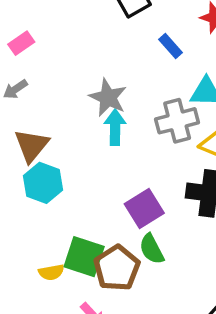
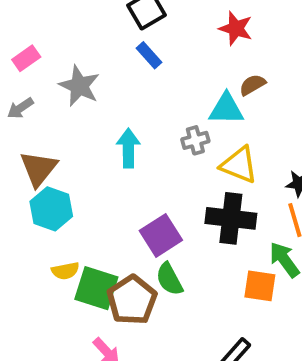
blue rectangle: (170, 46) -> (149, 55), moved
gray star: (108, 97) -> (79, 86), moved
gray cross: (177, 121) -> (195, 140), size x0.6
yellow semicircle: (51, 272) -> (65, 271), moved

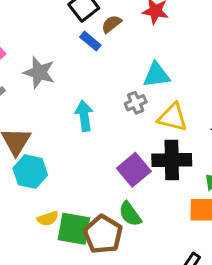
brown semicircle: (252, 85) -> (111, 24), moved
purple square: (161, 235) -> (134, 170), moved

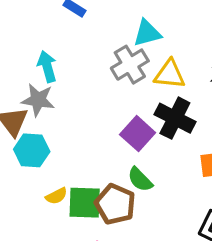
gray star: (39, 72) -> (38, 100), moved
gray cross: (136, 103) -> (130, 65), size x1.6
cyan arrow: (84, 116) -> (47, 67), moved
black cross: (172, 160) -> (175, 118), turned 36

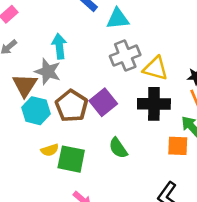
cyan triangle: (147, 33) -> (118, 19), moved
black cross: (175, 118) -> (154, 104), turned -36
purple square: (138, 134) -> (103, 102), moved
brown pentagon: (115, 204) -> (72, 106), moved

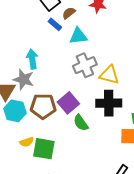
brown pentagon: (72, 106) -> (43, 106), turned -30
green semicircle: (118, 148) -> (81, 123), moved

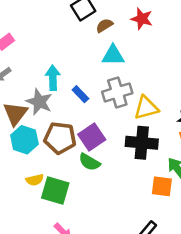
blue rectangle: (55, 24) -> (80, 94), moved
yellow triangle: (109, 75) -> (146, 108), turned -35
green semicircle: (81, 123) -> (89, 162), moved, turned -30

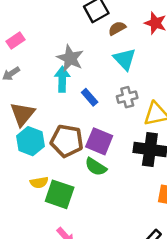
cyan triangle: (113, 55) -> (125, 59), turned 45
gray cross: (117, 92) -> (127, 97), size x0.7
gray star: (39, 102) -> (70, 58), moved
purple square: (92, 137) -> (99, 141), turned -36

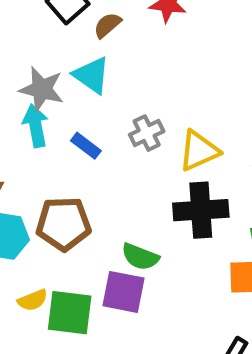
cyan triangle: (125, 59) -> (92, 75), moved
purple square: (99, 141) -> (123, 292), moved
green semicircle: (96, 167) -> (140, 257), moved

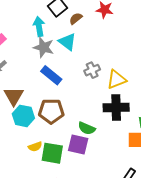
cyan arrow: (36, 126) -> (39, 26), moved
blue rectangle: (86, 146) -> (51, 75), moved, size x1.5

